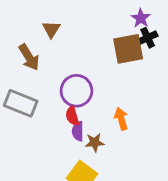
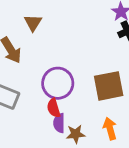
brown square: (128, 49) -> (109, 86), moved
orange arrow: (121, 119) -> (110, 129), moved

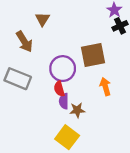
brown square: (109, 86) -> (93, 55), moved
orange arrow: (110, 129) -> (105, 87), moved

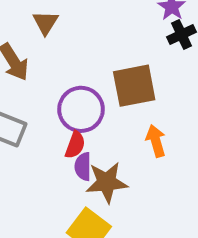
red semicircle: (59, 89) -> (75, 145), turned -144
brown star: (77, 110) -> (107, 182), size x1.5

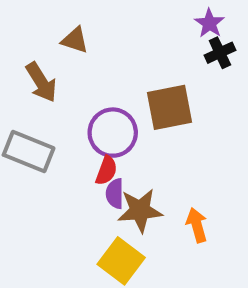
brown triangle: (46, 23) -> (75, 40), turned -44
orange arrow: (156, 141) -> (197, 225), moved

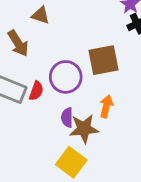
red semicircle: (106, 170) -> (36, 91), moved
orange arrow: (197, 225) -> (106, 106), moved, turned 30

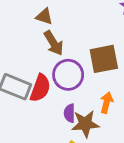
brown arrow: (18, 43) -> (54, 43), moved
red semicircle: (36, 91) -> (40, 88), size x1.5

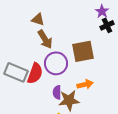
orange arrow: (107, 103) -> (85, 84), turned 63

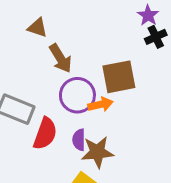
brown triangle: (38, 19) -> (37, 28), moved
red semicircle: (35, 73) -> (45, 134), moved
orange arrow: (85, 84) -> (100, 104), moved

